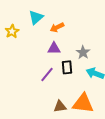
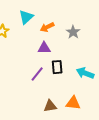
gray star: (83, 52) -> (73, 32), moved
orange triangle: (83, 103) -> (73, 103), size x0.7

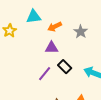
cyan triangle: (26, 17) -> (34, 17), turned 35
black rectangle: (57, 67) -> (65, 67), turned -40

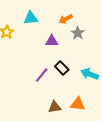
orange arrow: (55, 27) -> (66, 19), moved
purple triangle: (52, 48) -> (52, 41), moved

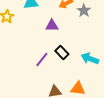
gray star: (78, 33) -> (84, 10), moved

